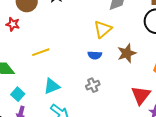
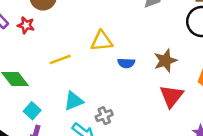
yellow triangle: (103, 29) -> (102, 41), moved, turned 36
gray cross: (93, 85) -> (104, 116), moved
red triangle: (141, 95) -> (171, 96), moved

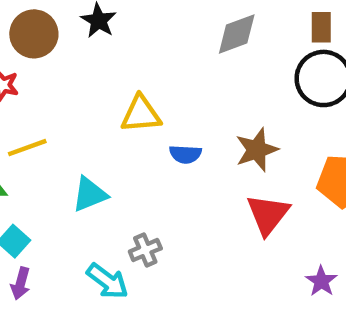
yellow line: (60, 59) -> (27, 148), moved
cyan triangle: (74, 101) -> (90, 194), moved

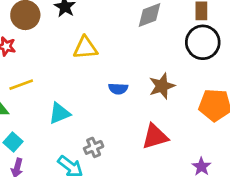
yellow triangle: (141, 114) -> (85, 48), moved
red triangle: (268, 214) -> (155, 136), moved, turned 36

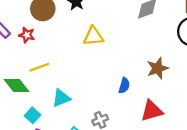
blue semicircle: (118, 89) -> (124, 86), moved, turned -77
cyan triangle: (59, 113) -> (61, 98), moved

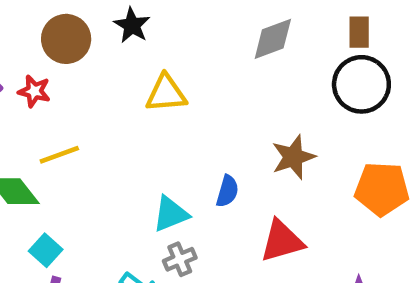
cyan triangle: (61, 98) -> (171, 214), moved

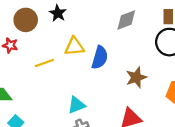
yellow line: (59, 155) -> (44, 63), moved
blue semicircle: (227, 191) -> (100, 57), moved, size x1.5

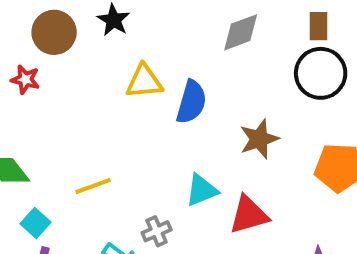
yellow line: (44, 63) -> (93, 186), moved
cyan triangle: (77, 105) -> (202, 190), moved

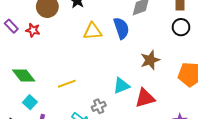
black circle: (321, 73) -> (181, 27), size x0.7
blue semicircle: (191, 102) -> (121, 28), moved, turned -35
cyan square: (36, 223) -> (30, 102), moved

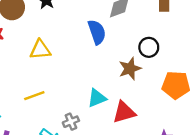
black circle: (181, 27) -> (149, 47), moved
yellow triangle: (93, 31) -> (40, 50), moved

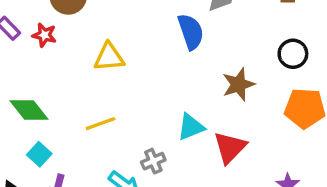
black circle: (149, 47) -> (293, 54), moved
red triangle: (124, 112) -> (230, 147), turned -30

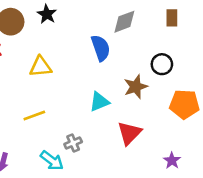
black circle: (293, 54) -> (162, 64), moved
cyan triangle: (191, 127) -> (99, 102), moved

